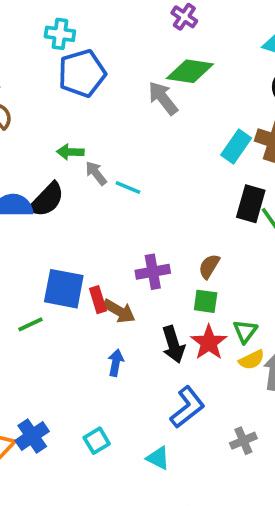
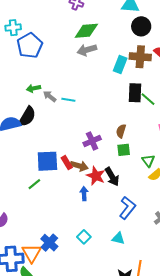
gray arrow: (163, 98) -> (87, 50), moved, turned -54
red star: (209, 342) -> (96, 176), moved

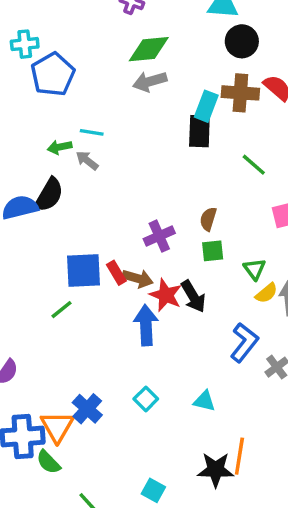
black rectangle: (135, 93) -> (199, 131), moved
cyan line: (68, 100) -> (92, 132), moved
blue arrow: (84, 194) -> (146, 325), size x1.6
blue L-shape: (127, 208) -> (244, 342), moved

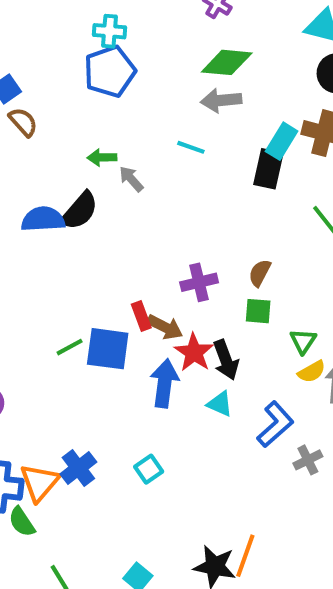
cyan cross: (25, 44) -> (109, 31), moved
cyan line: (92, 132) -> (191, 147), moved
blue square: (84, 271) -> (108, 349), moved
cyan triangle: (204, 401) -> (220, 404), moved

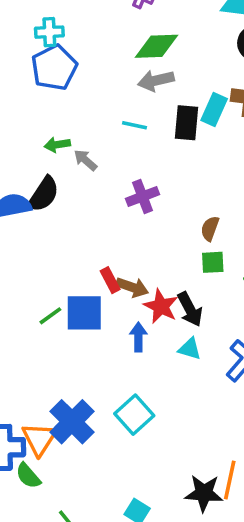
black rectangle: (268, 169) -> (186, 123), moved
purple cross: (199, 282) -> (143, 197), moved
blue arrow: (164, 383) -> (138, 337), size x0.7
blue cross: (78, 468) -> (72, 422), size x1.4
cyan square: (149, 469) -> (134, 415), size x1.5

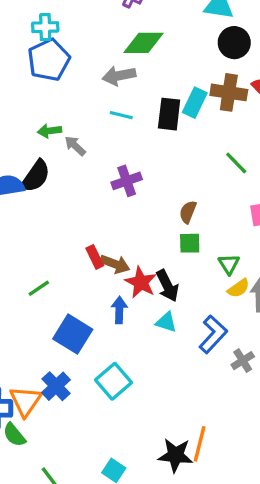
gray arrow: (156, 80) -> (119, 76), moved
blue square: (84, 313) -> (73, 334), moved, turned 30
blue cross: (72, 422) -> (56, 386), size x0.7

